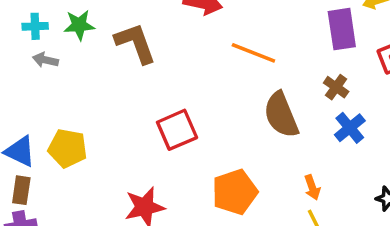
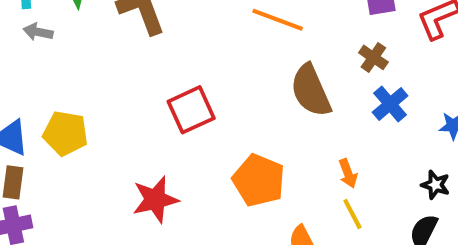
orange pentagon: (235, 192) -> (259, 180), turned -30

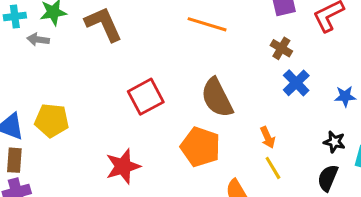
gray arrow: (38, 32) -> (38, 40), moved
brown semicircle: (311, 90) -> (217, 98), moved

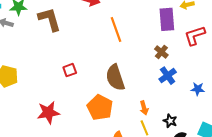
orange line: (207, 24) -> (116, 29), turned 45
red square: (146, 97) -> (70, 70), size x0.6
black star: (334, 142) -> (170, 121), moved

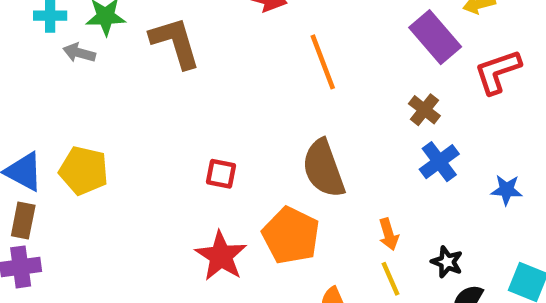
purple rectangle: (167, 19) -> (435, 37), turned -35
red square: (70, 70) -> (221, 174), moved, turned 32
red star: (48, 113) -> (221, 256), moved, turned -30

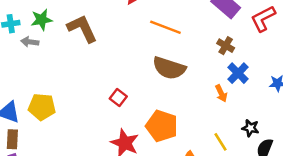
orange line: (323, 62) -> (165, 27), turned -40
brown semicircle: (323, 168) -> (169, 68), moved, turned -44
red square: (221, 174) -> (118, 98), turned 35
orange arrow: (389, 234) -> (221, 93), moved

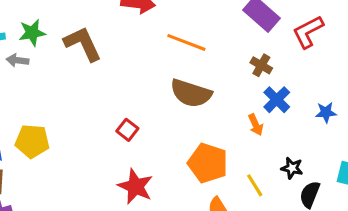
orange pentagon: (162, 126) -> (208, 163), moved

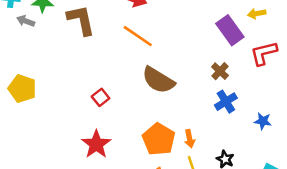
orange line: (186, 42) -> (138, 36), moved
orange arrow: (256, 125) -> (190, 139), moved

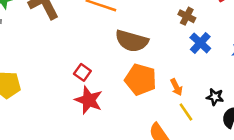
orange pentagon: (159, 139) -> (141, 80), moved
red star: (96, 144) -> (89, 100), moved

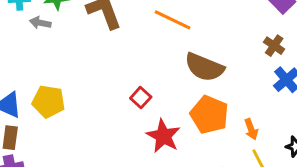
red star: (89, 100) -> (163, 136), moved

